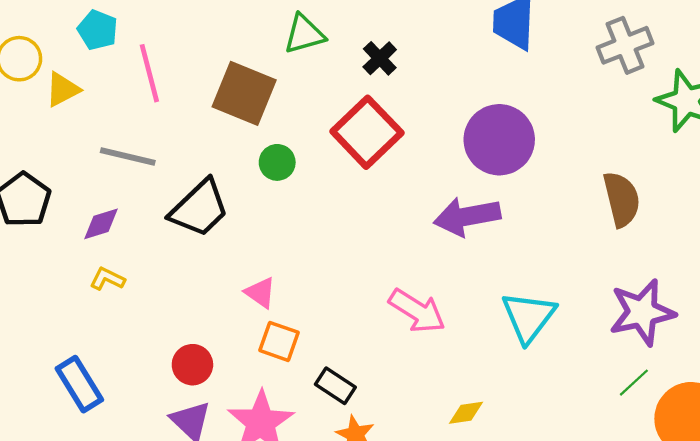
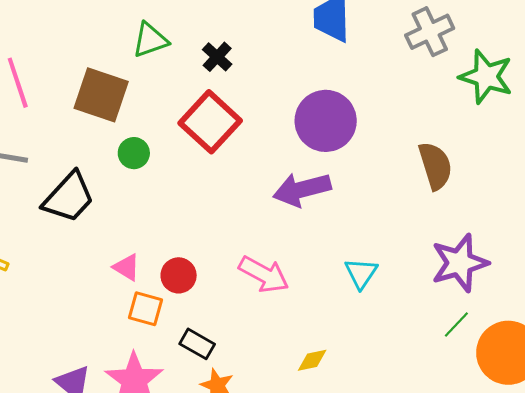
cyan triangle: (529, 317) -> (361, 273), size x0.7
red circle: (192, 365) -> (179, 275), moved

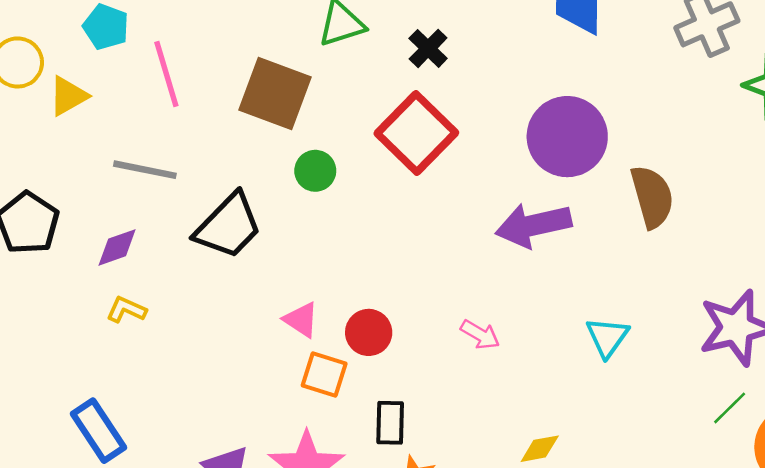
brown semicircle: (435, 166) -> (652, 197), moved
pink arrow: (264, 274) -> (480, 335), size x0.6
black rectangle: (197, 344) -> (390, 423), turned 60

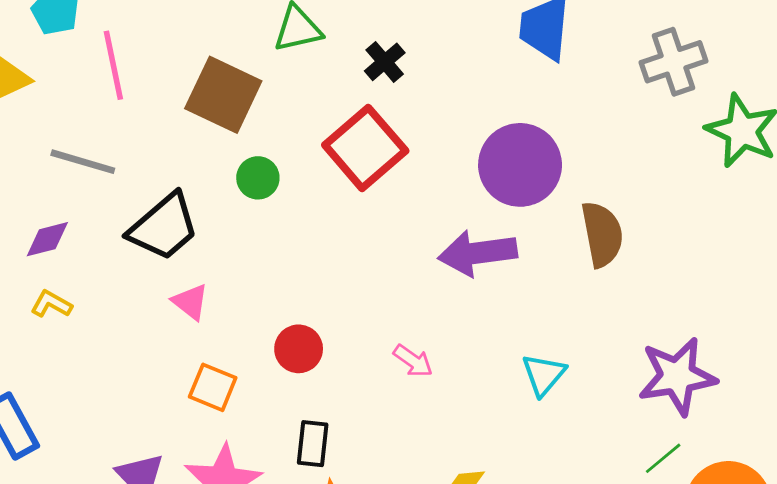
pink triangle: (301, 320) -> (190, 302), moved
orange square: (324, 375) -> (213, 387), moved

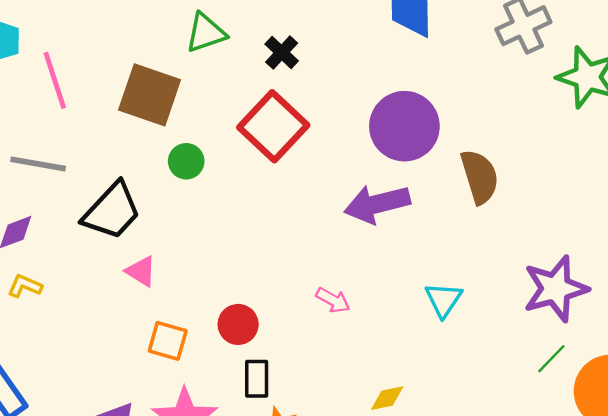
red circle: (299, 349) -> (238, 324), moved

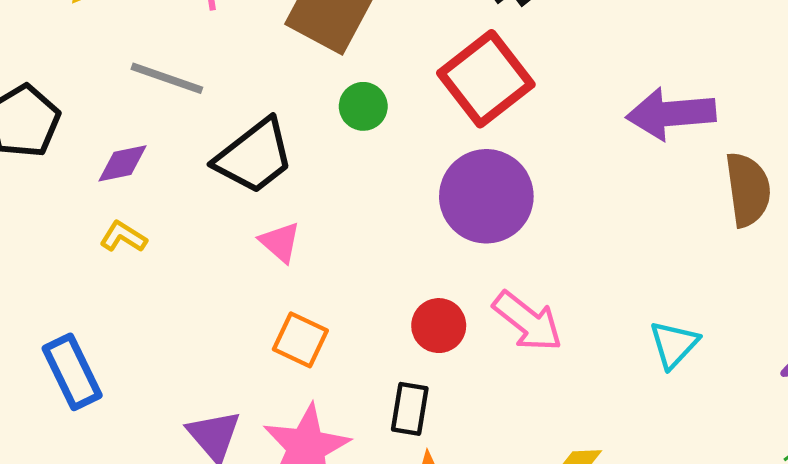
purple circle: (404, 126) -> (486, 196), moved
purple arrow: (377, 204) -> (671, 114), moved
pink arrow: (333, 300) -> (528, 321), size x1.6
red circle: (238, 324) -> (439, 326), moved

